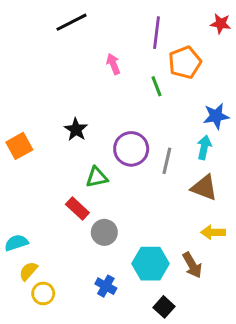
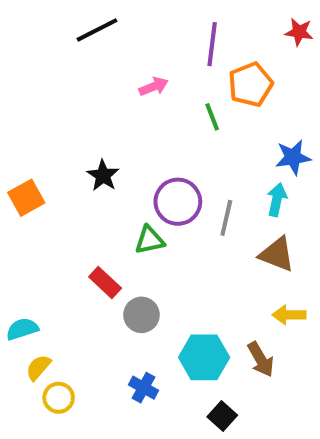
pink arrow: (113, 64) -> (154, 87), turned 90
green triangle: (97, 177) -> (150, 240), moved

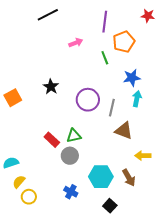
blue star: (293, 157) -> (132, 78), moved
green triangle: (150, 240) -> (74, 136), moved
brown triangle: (277, 254) -> (124, 131), moved

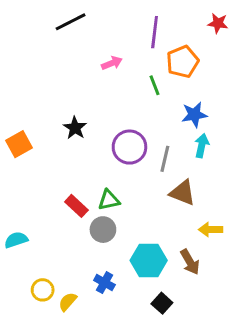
yellow semicircle: (19, 182) -> (68, 302), moved

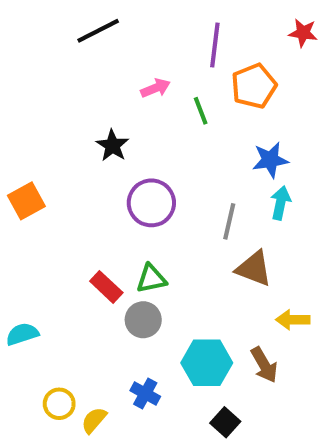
green line: (155, 85) -> (201, 111), moved
black star: (75, 128) -> (112, 146), moved
purple circle: (129, 147) -> (151, 203), moved

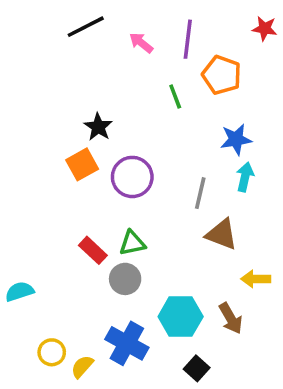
orange pentagon: (254, 86) -> (222, 75), turned -30
pink arrow: (155, 88) -> (141, 43), moved, turned -120
orange square: (26, 201) -> (82, 164), moved
blue cross: (145, 394) -> (127, 343), size x1.6

